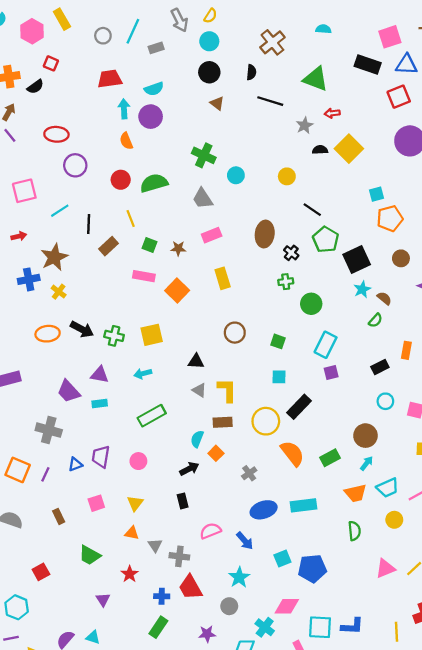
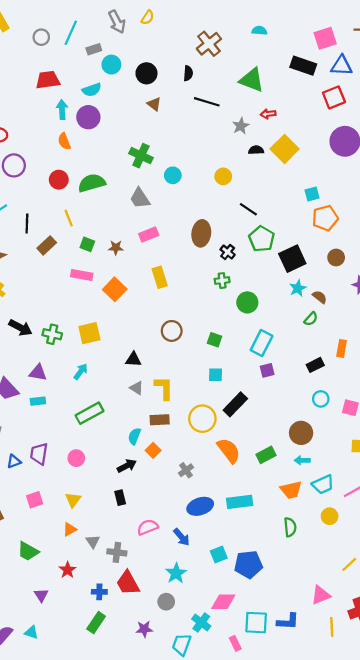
cyan circle: (209, 41) -> (111, 65), moved
cyan arrow: (143, 374) -> (81, 372), turned 140
cyan arrow: (367, 463) -> (302, 460), turned -128
orange triangle: (132, 533) -> (70, 529), turned -40
pink triangle: (385, 569) -> (321, 595), moved

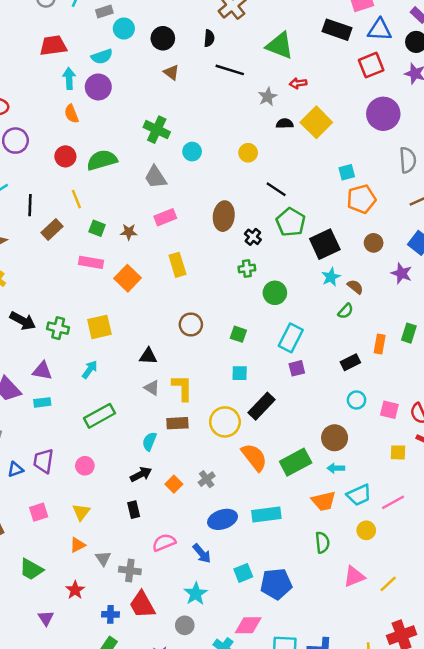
orange square: (153, 450) -> (174, 484), moved
green rectangle: (266, 455) -> (296, 462), size x1.4
pink triangle: (321, 595) -> (354, 577), moved

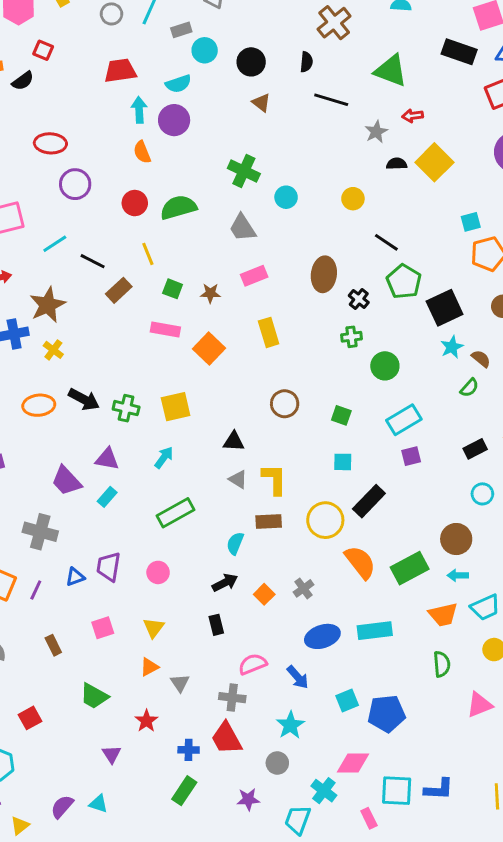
black line: (30, 205) -> (93, 261), turned -65
cyan rectangle: (291, 338) -> (404, 420), turned 32
cyan rectangle: (42, 402) -> (107, 497), turned -42
gray cross: (130, 571) -> (232, 698), moved

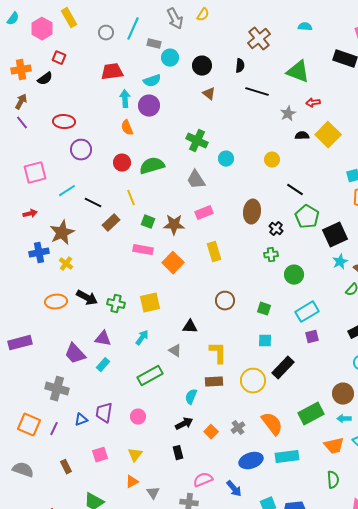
gray rectangle: (181, 30) -> (154, 44), turned 32
brown star: (210, 293) -> (174, 225), size x1.5
gray triangle: (238, 479) -> (175, 351), moved
orange semicircle: (360, 562) -> (272, 424), moved

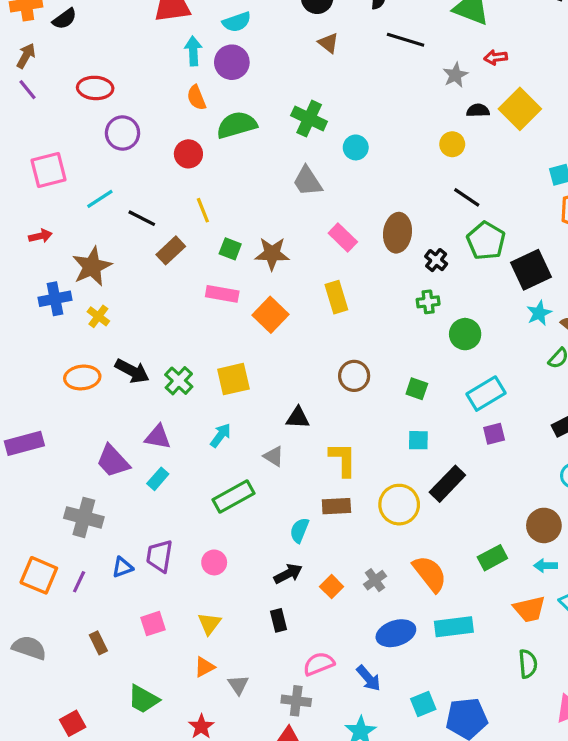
yellow circle: (272, 160) -> (452, 144), moved
green semicircle: (152, 166) -> (237, 125), moved
pink rectangle: (204, 213) -> (343, 238), moved, turned 66
green cross: (116, 304) -> (179, 381), turned 30
green rectangle: (311, 414) -> (492, 558), size x0.7

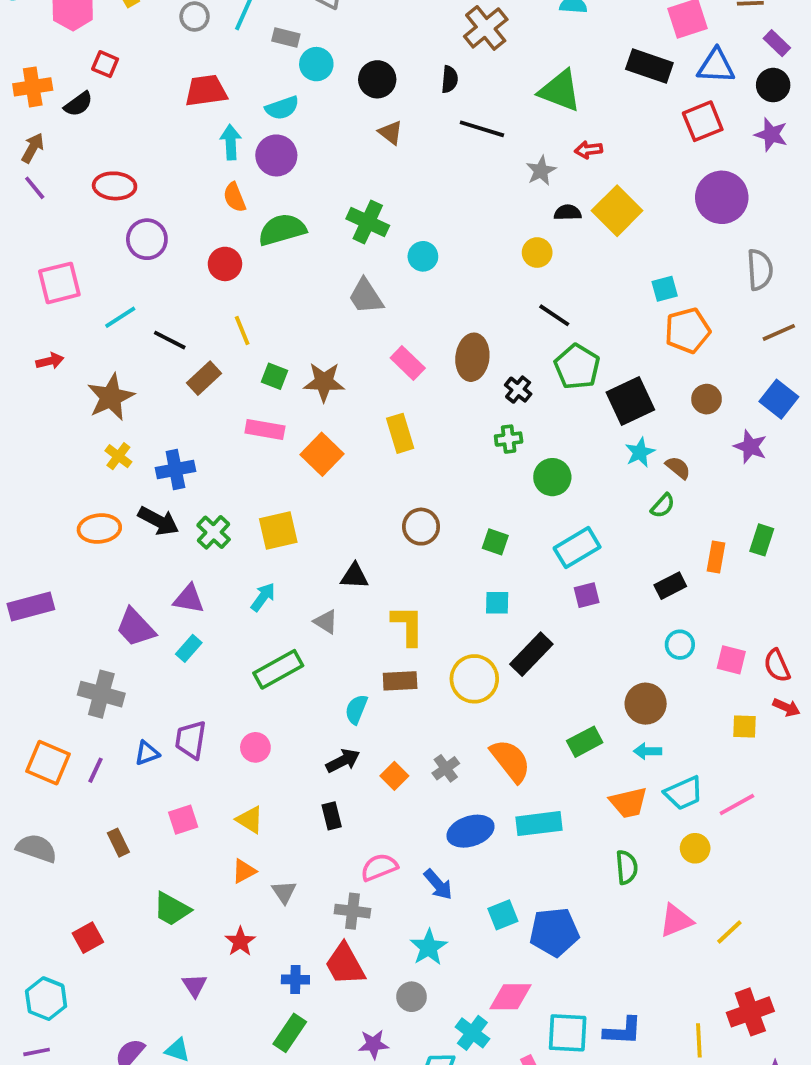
blue cross: (55, 299) -> (175, 470), moved
yellow triangle: (209, 624) -> (250, 820), turned -35

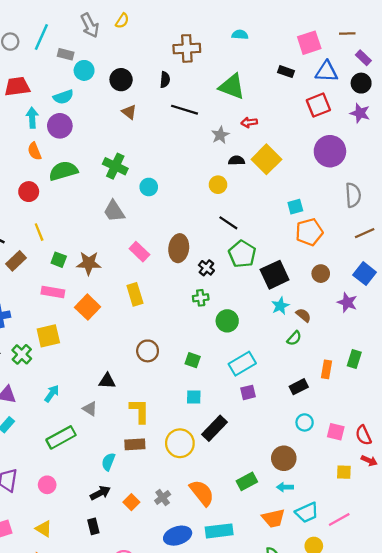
brown cross: (486, 28) -> (187, 48), turned 36
black rectangle: (649, 66) -> (286, 72), size x0.6
yellow square: (278, 530) -> (48, 336), moved

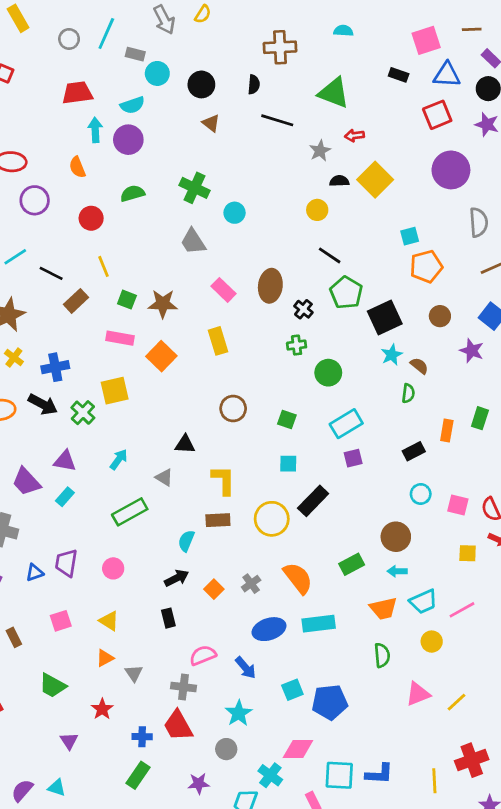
orange semicircle: (34, 151) -> (77, 167), moved
green semicircle: (63, 171) -> (132, 193), size x0.7
green semicircle: (294, 338) -> (408, 393), turned -35

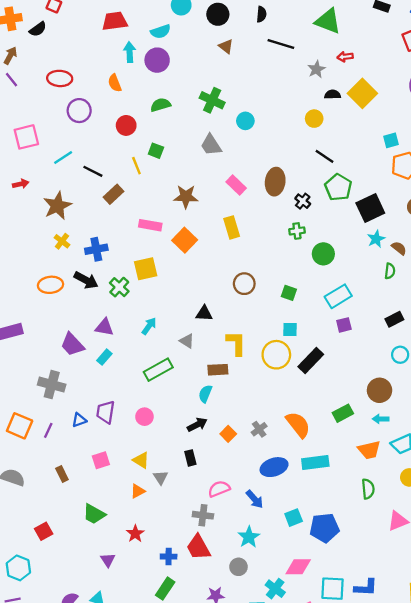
green square: (127, 300) -> (156, 151), moved
yellow circle: (272, 519) -> (276, 355), moved
brown rectangle: (218, 520) -> (218, 370), moved
gray triangle: (134, 673) -> (161, 477), moved

